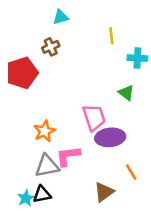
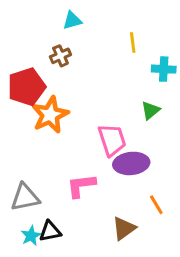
green triangle: (126, 93) -> (150, 110), turned 42
orange star: (44, 131) -> (50, 115), moved, size x1.4
gray triangle: (47, 166) -> (25, 197), moved

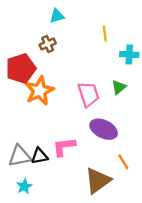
pink trapezoid: (112, 140) -> (88, 94), moved
purple ellipse: (131, 163) -> (104, 129), turned 32
brown triangle: (124, 228) -> (98, 180), size x1.4
black triangle: (50, 231) -> (39, 156), moved

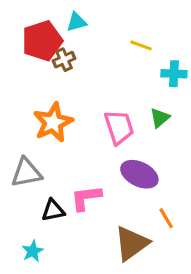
yellow line: (105, 33) -> (141, 45), turned -63
red pentagon: (21, 68) -> (42, 41), moved
gray triangle: (20, 156) -> (26, 173), moved

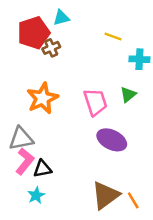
pink L-shape: (86, 198) -> (25, 161), moved, turned 136
orange line: (166, 218) -> (133, 200), moved
cyan star: (33, 251) -> (36, 195), moved

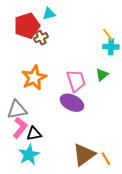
yellow line: (113, 37) -> (108, 35), moved, turned 32
purple ellipse: (112, 140) -> (72, 103), moved
cyan star: (36, 195) -> (29, 155), size x1.5

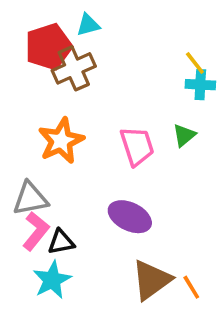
brown cross: (41, 38) -> (74, 68), size x1.6
purple ellipse: (72, 103) -> (130, 217), moved

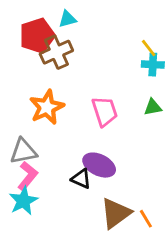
green triangle: (184, 135) -> (153, 107), moved, turned 30
black triangle: (61, 242) -> (81, 179), moved, turned 35
cyan star: (52, 280) -> (23, 201), moved

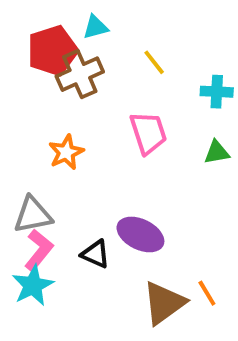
yellow line: (149, 48) -> (154, 62), moved
orange star: (47, 107) -> (66, 152), size x0.7
pink trapezoid: (105, 111) -> (148, 133), moved
black triangle: (81, 179) -> (95, 254), moved
orange line: (146, 219) -> (207, 293), moved

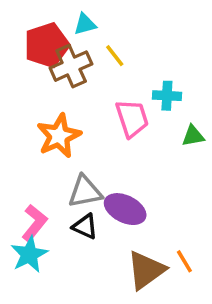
yellow line: (154, 62) -> (115, 56), moved
cyan cross: (217, 92) -> (167, 96), moved
orange star: (66, 152) -> (59, 136), size x1.4
gray triangle: (33, 215) -> (85, 192), moved

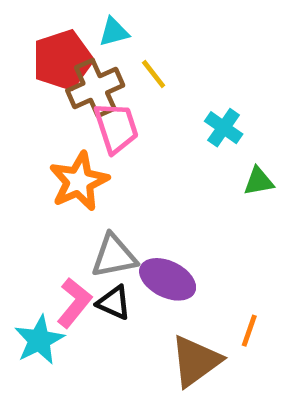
cyan cross: (167, 96) -> (224, 128), turned 32
pink trapezoid: (132, 118) -> (116, 128), moved
pink L-shape: (34, 223) -> (74, 303), moved
orange line: (184, 261) -> (249, 331), moved, turned 50

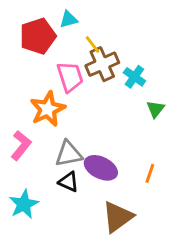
brown cross: (95, 88) -> (102, 64), moved
green triangle: (259, 181) -> (155, 109), turned -42
pink L-shape: (74, 303) -> (21, 145), moved
orange line: (249, 331) -> (150, 173), moved

